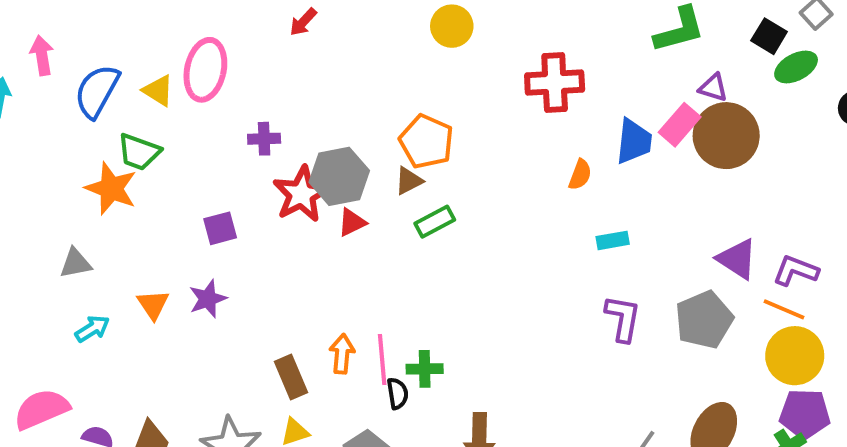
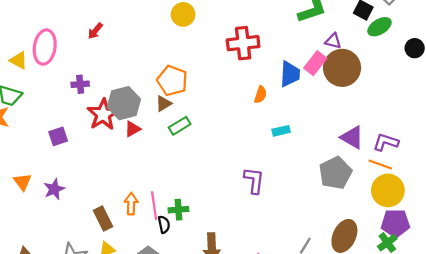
red arrow: (303, 22) -> (95, 31), moved
purple star: (208, 299) -> (54, 189), moved
purple L-shape: (623, 318) -> (254, 180), moved

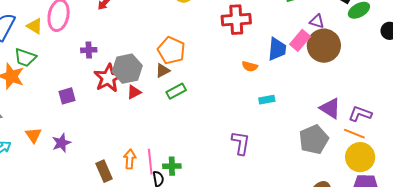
orange semicircle: (260, 95) -> (250, 66), turned 84

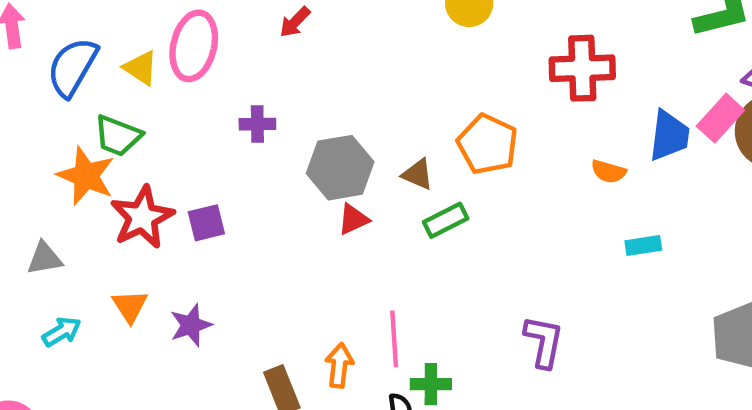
orange pentagon: (171, 50) -> (488, 144), moved
brown triangle: (163, 71) -> (418, 174), turned 49
red star: (108, 78) -> (142, 217), moved
purple L-shape: (241, 143) -> (544, 342), moved
pink line: (150, 162) -> (394, 339), moved

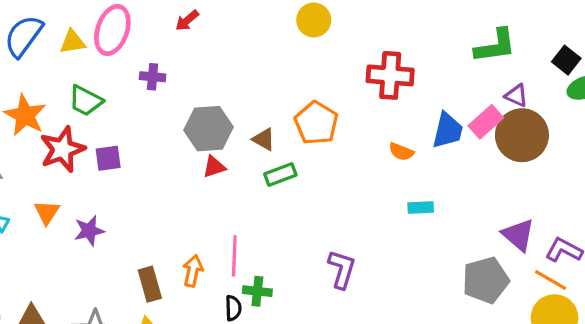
yellow triangle: (141, 68) -> (73, 42), turned -48
purple cross: (257, 124) -> (153, 77), moved
green trapezoid: (118, 136) -> (86, 101), moved

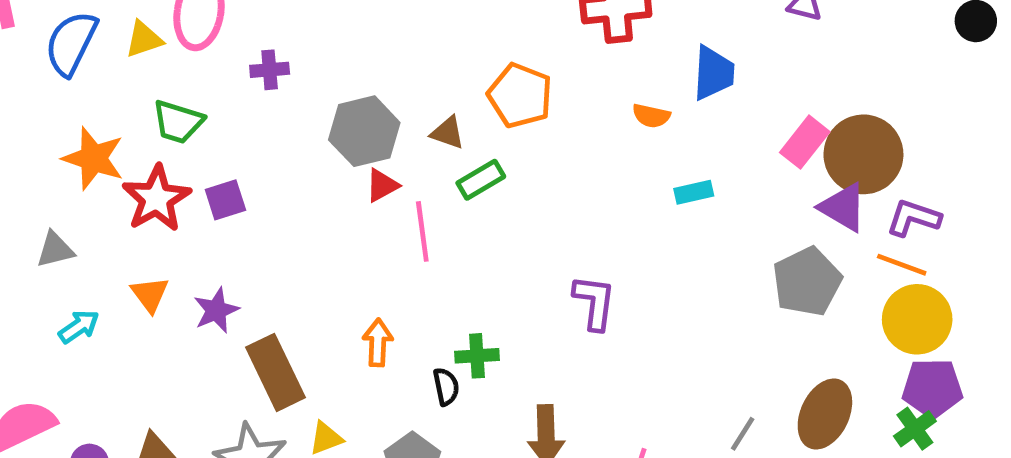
pink rectangle: (486, 122) -> (805, 142), moved
brown circle: (522, 135) -> (863, 154), moved
pink line: (234, 256) -> (422, 231), moved
brown rectangle: (150, 284) -> (276, 372), moved, size x1.4

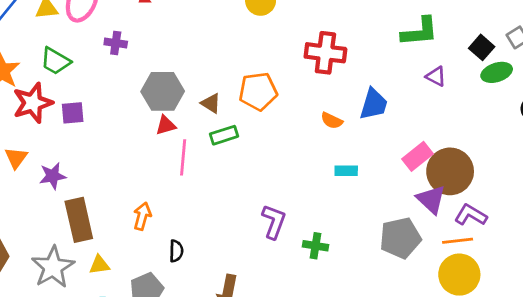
orange pentagon: (520, 95) -> (258, 91), turned 30
orange line: (902, 265) -> (458, 241), turned -40
green cross: (477, 356) -> (315, 246), moved

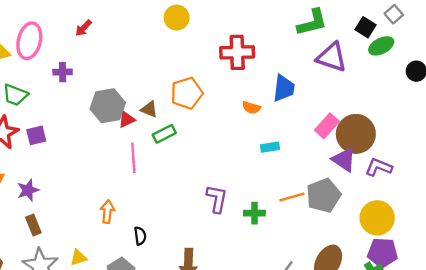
purple triangle: (436, 76) -> (332, 57), size x1.8
red triangle: (166, 125) -> (127, 119), moved
brown rectangle: (79, 220) -> (33, 225), moved, size x0.6
orange line: (458, 241) -> (292, 197), moved

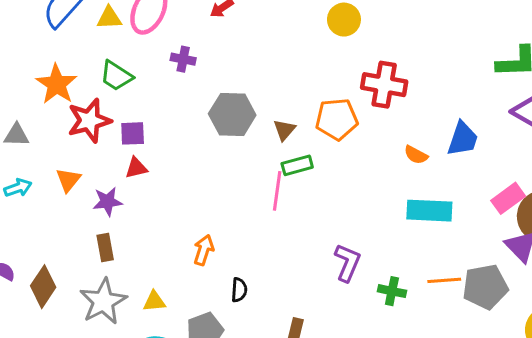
red cross: (237, 52) -> (384, 85), moved
brown triangle: (149, 109) -> (284, 130), turned 36
red triangle: (127, 119) -> (136, 168), moved
cyan rectangle: (270, 147) -> (429, 211), size x1.8
pink line: (133, 158) -> (277, 191), moved

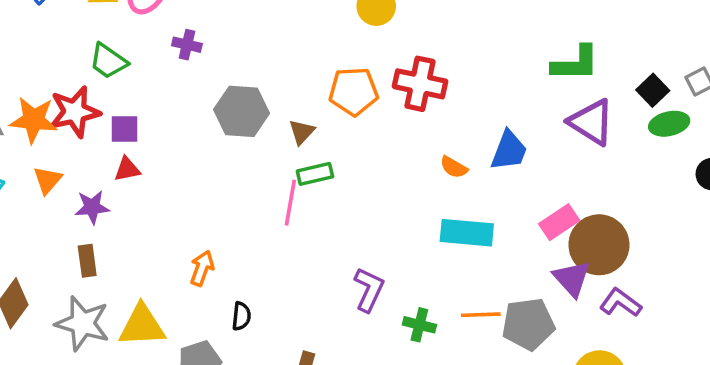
orange star: (57, 84) -> (34, 120), moved, turned -30
orange pentagon: (337, 119) -> (354, 91), moved
gray star: (103, 301) -> (83, 323), turned -30
yellow triangle: (154, 301) -> (142, 326), size x1.8

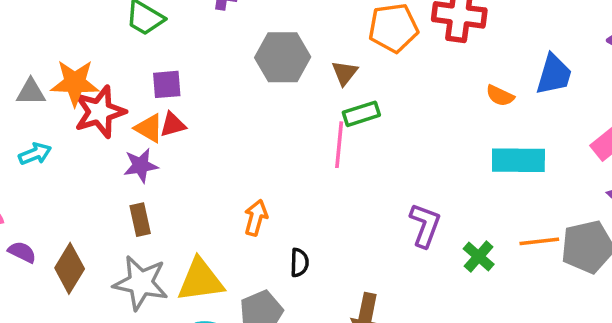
red star: (75, 112) -> (100, 112), moved
orange triangle: (48, 180) -> (149, 128), moved, turned -36
green cross: (419, 325) -> (479, 257), turned 32

